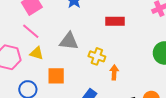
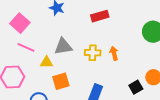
yellow triangle: (37, 53) -> (47, 62), moved
orange arrow: (114, 72) -> (114, 53), moved

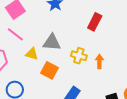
red rectangle: (100, 16) -> (95, 22), turned -60
orange square: (61, 81) -> (49, 70), moved, turned 30

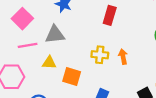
pink line: (15, 34) -> (28, 45), turned -36
gray triangle: (52, 42) -> (55, 35), moved

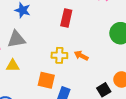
orange arrow: (123, 57) -> (81, 56), turned -48
orange square: (72, 77) -> (46, 80), moved

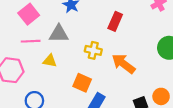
yellow cross: (59, 55) -> (93, 50), moved
orange arrow: (81, 56) -> (123, 64), size x1.6

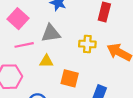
orange square: (82, 83) -> (70, 78), moved

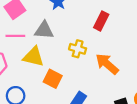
yellow triangle: (46, 61) -> (33, 57), size x1.5

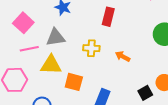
orange arrow: (107, 64) -> (123, 56), size x0.6

